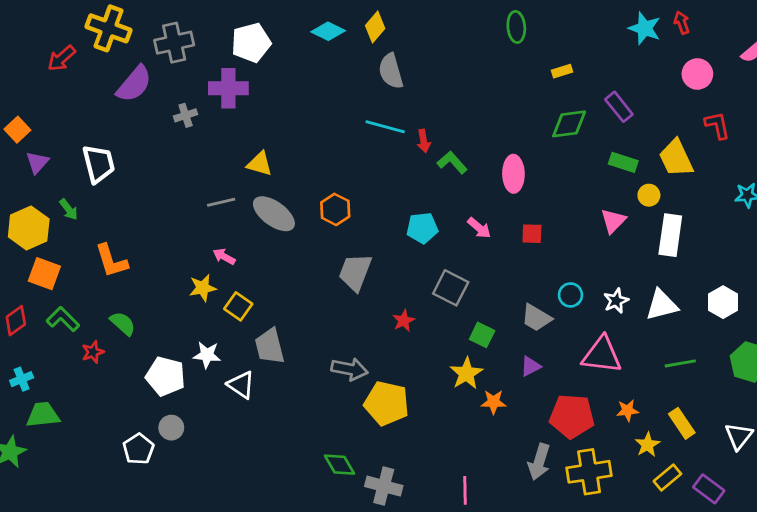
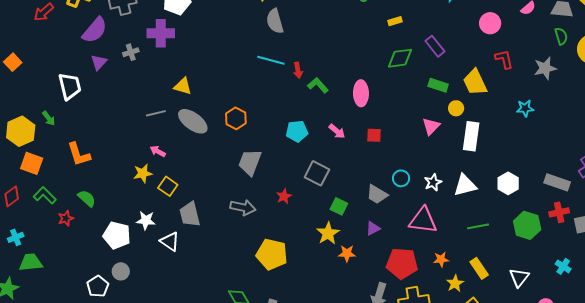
purple triangle: (37, 162) -> (99, 62), moved
gray arrow: (349, 369) -> (243, 207), moved

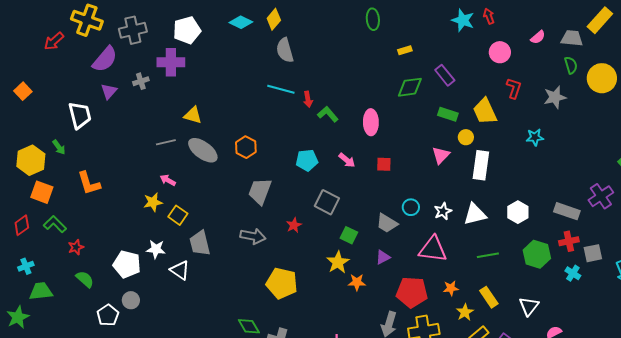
red L-shape: (504, 59) -> (514, 88), turned 30
green semicircle: (87, 198) -> (85, 279), moved
cyan cross: (563, 266) -> (573, 273), moved

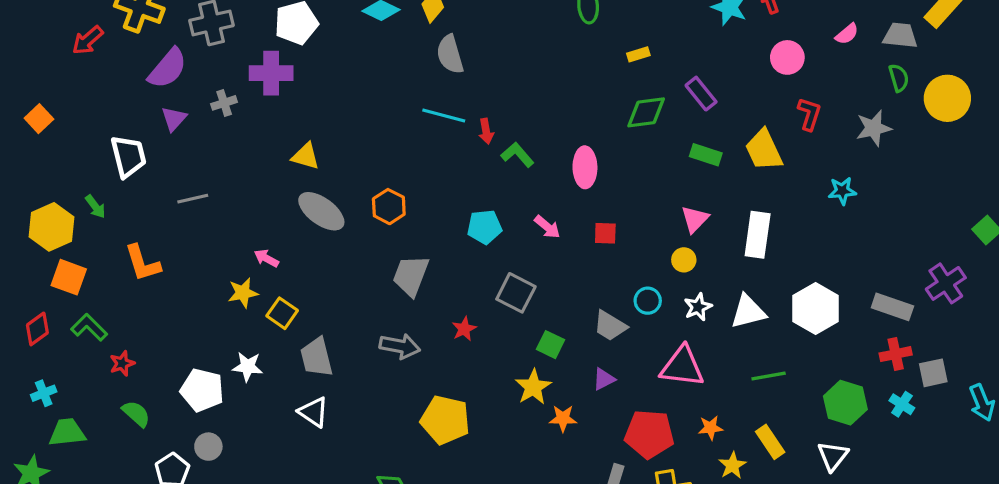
yellow circle: (466, 137) -> (684, 260), moved
gray line: (166, 142) -> (193, 199), moved
white hexagon: (518, 212) -> (816, 309), size x1.4
green hexagon: (537, 254) -> (845, 403), moved
white triangle: (180, 270) -> (314, 412), moved

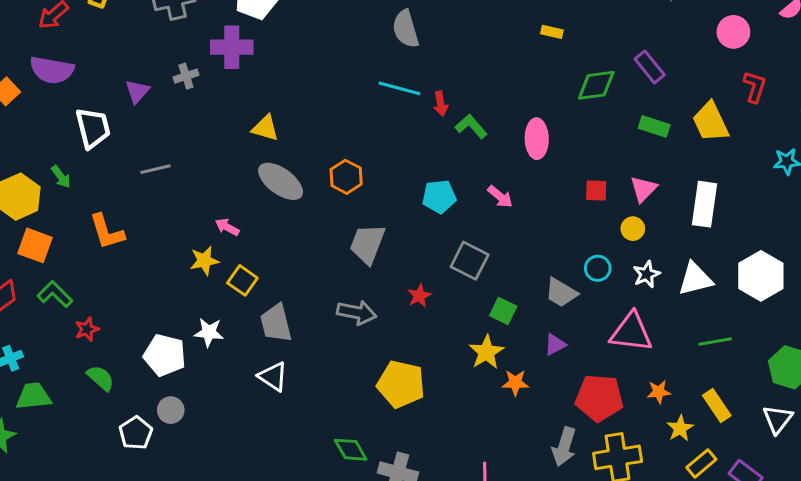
yellow rectangle: (638, 54) -> (552, 32), moved, turned 30
purple semicircle: (168, 68) -> (52, 70), moved, turned 60
red square: (605, 233) -> (596, 190), moved

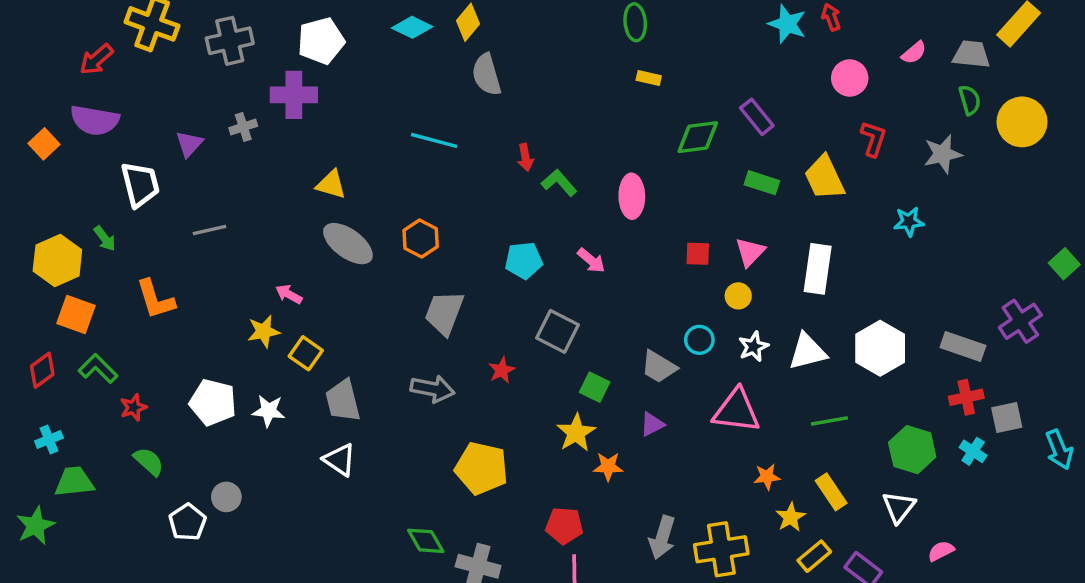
cyan line: (399, 88) -> (434, 140), moved
white pentagon: (165, 355) -> (213, 402), moved
red pentagon: (599, 398) -> (564, 526), moved, size x0.7

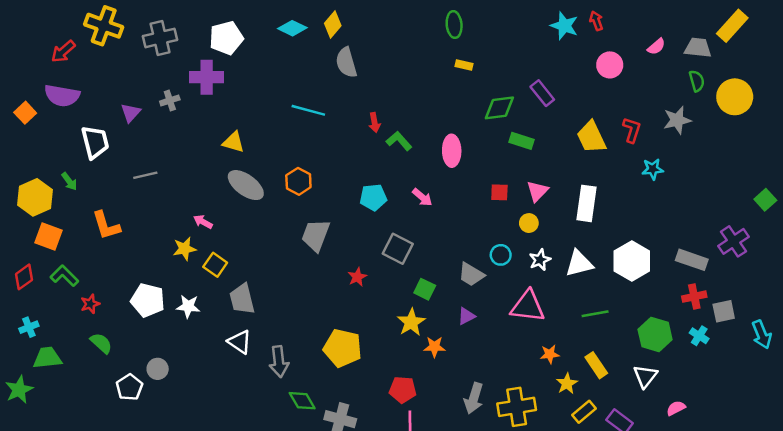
red L-shape: (873, 139) -> (632, 130), moved
green rectangle: (762, 183) -> (522, 141), moved
gray arrow: (432, 389) -> (279, 361), moved, turned 72

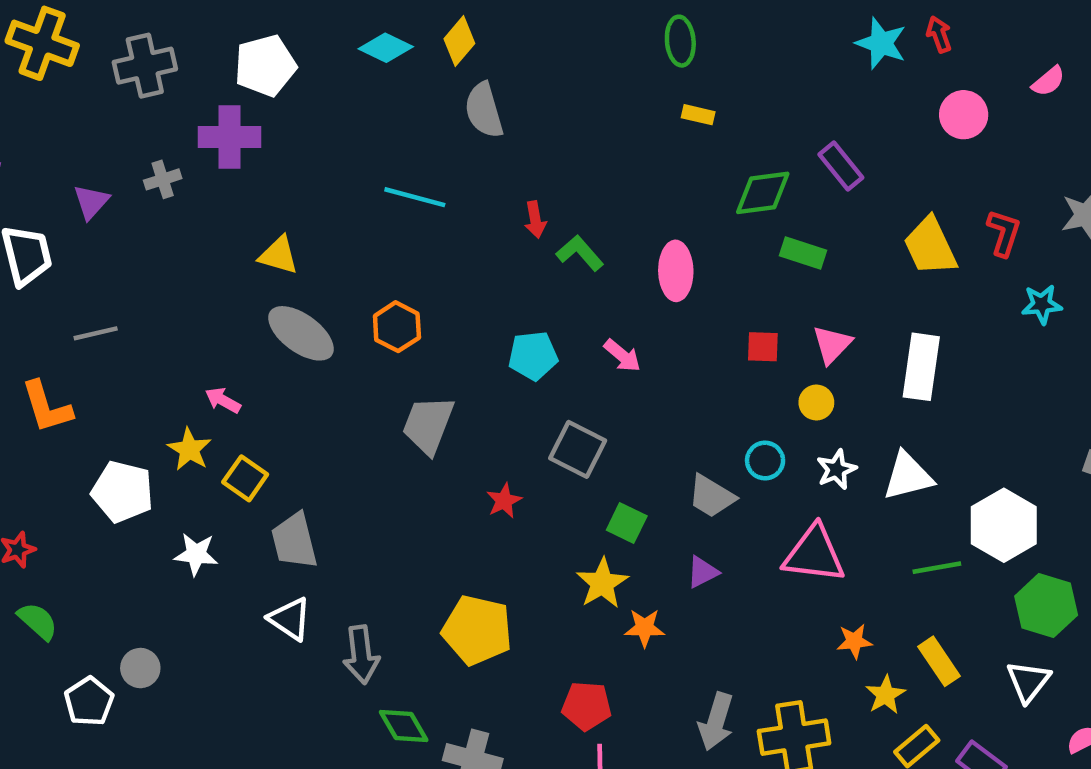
gray line: (145, 175) -> (96, 333), moved
yellow star: (185, 249) -> (189, 449), turned -30
white hexagon: (632, 261) -> (1004, 525), moved
white pentagon: (148, 300) -> (122, 492), moved

